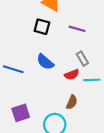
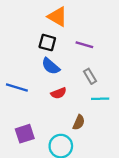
blue semicircle: (45, 62) -> (51, 66), moved
red semicircle: (72, 75) -> (59, 93), moved

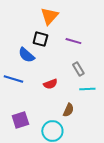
orange triangle: (57, 17) -> (49, 16), turned 42
blue semicircle: (51, 66) -> (26, 55), moved

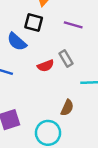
gray rectangle: (78, 69) -> (66, 58), moved
red semicircle: (50, 84) -> (46, 66), moved

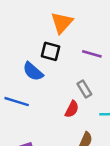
red semicircle: (46, 66) -> (72, 109), moved, turned -42

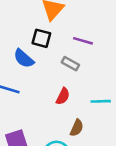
gray rectangle: (84, 89) -> (70, 64), moved, turned -30

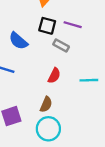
black square: (41, 38) -> (47, 26), moved
brown semicircle: (77, 128) -> (46, 104), moved

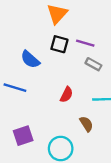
gray rectangle: (61, 45) -> (93, 64), moved
brown semicircle: (46, 104) -> (86, 124), moved, turned -56

